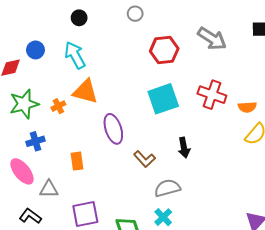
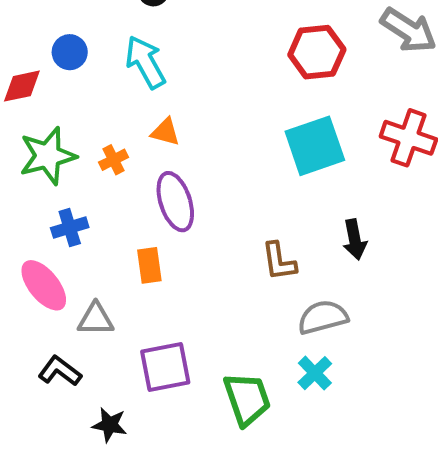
orange triangle: (85, 91) -> (165, 132), size x0.6
purple ellipse: (113, 129) -> (175, 202), moved
brown L-shape: (144, 159) -> (279, 261), turned 35

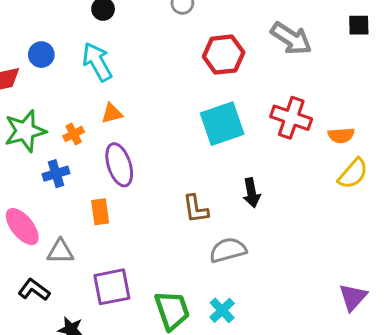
orange triangle: (165, 132) -> (112, 113), turned -30
blue cross: (70, 228) -> (56, 174), moved
cyan cross: (315, 373) -> (222, 310), moved

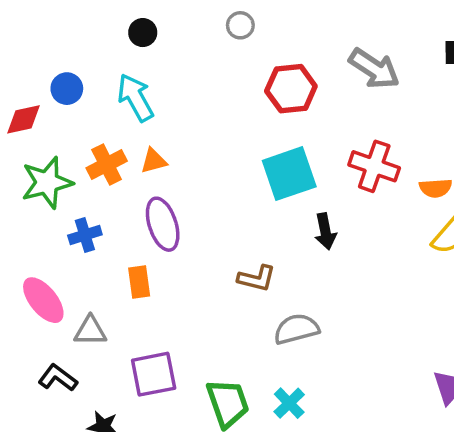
orange cross: (74, 134) -> (107, 165), moved, size x1.5
black arrow: (251, 193) -> (325, 231), moved
brown L-shape: (196, 209) -> (257, 278), turned -68

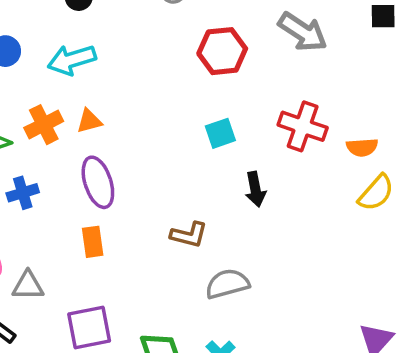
cyan arrow: (136, 98) -> (72, 60), turned -78
cyan square: (289, 174) -> (220, 133), size x0.6
orange rectangle: (139, 282) -> (93, 242), moved

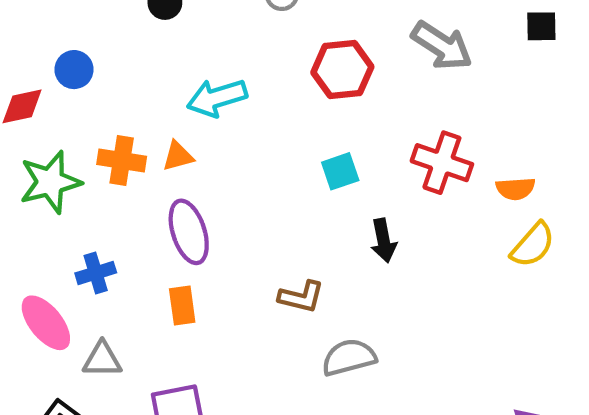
cyan arrow: (72, 60) -> (217, 98), moved
orange cross: (44, 125) -> (122, 160), turned 36
blue cross: (23, 193) -> (96, 273), moved

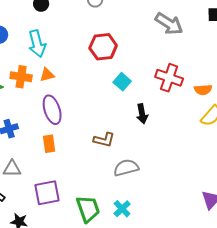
red hexagon: (342, 70) -> (103, 47), moved
cyan arrow: (217, 98) -> (37, 44), moved, turned -88
cyan square: (340, 171) -> (122, 82), turned -30

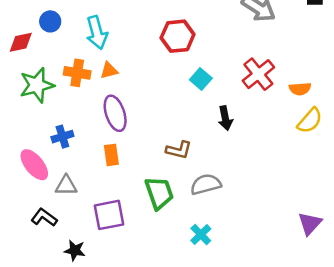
red cross: (169, 78) -> (258, 74), turned 32
green trapezoid: (88, 209) -> (159, 193), moved

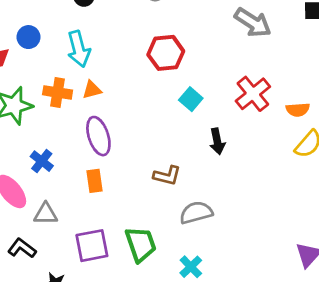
blue cross: (62, 137) -> (42, 161), turned -35
green trapezoid: (159, 193) -> (141, 244), moved

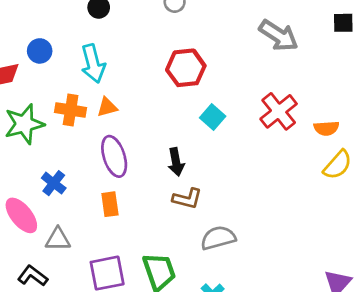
black arrow: (217, 141) -> (176, 162), moved

